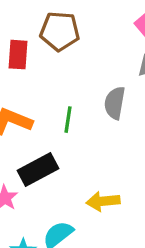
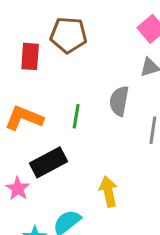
yellow arrow: (103, 201) -> (108, 192), turned 84

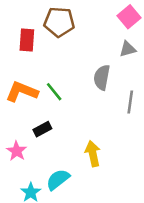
green line: (76, 116) -> (54, 92), moved, turned -48
black rectangle: (49, 162) -> (42, 129), size x0.6

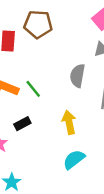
yellow arrow: (93, 154) -> (69, 122), moved
cyan semicircle: (58, 179) -> (74, 159), moved

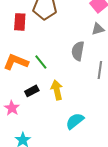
yellow arrow: (69, 122) -> (57, 90), moved

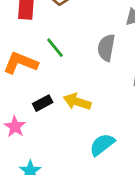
green line: (41, 62) -> (55, 48), moved
yellow arrow: (57, 90) -> (77, 102), turned -60

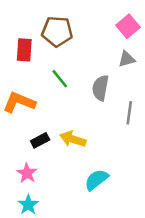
green line: (55, 48) -> (60, 79), moved
pink star: (15, 127) -> (27, 173), moved

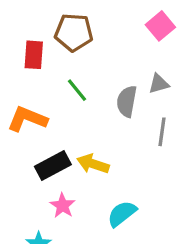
gray triangle: (127, 59) -> (159, 84), moved
black rectangle: (40, 140) -> (53, 165), size x1.5
pink star: (27, 173) -> (63, 206), moved

